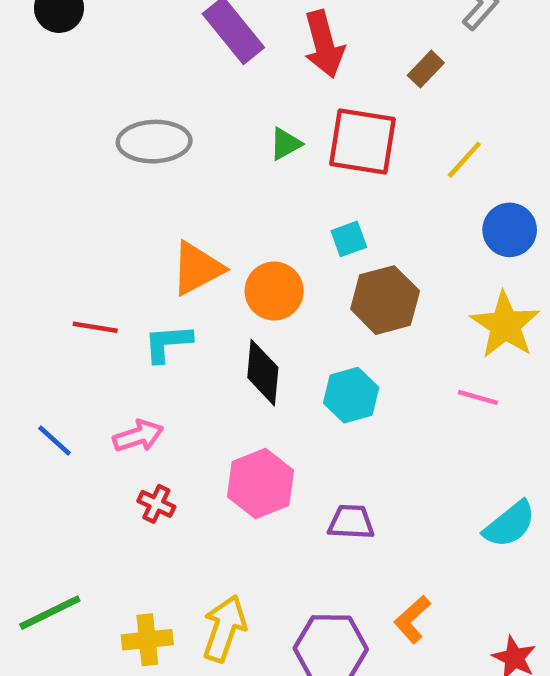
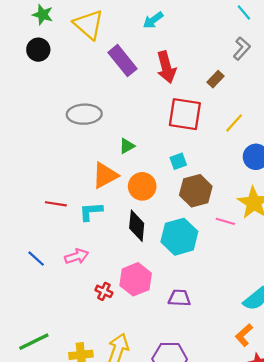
green triangle: (285, 144) -> (127, 146), moved
cyan hexagon: (351, 395) -> (179, 237), size x1.4
pink line: (478, 397) -> (225, 221), moved
red cross: (156, 504) -> (104, 291), moved
orange L-shape: (412, 619) -> (244, 335), moved

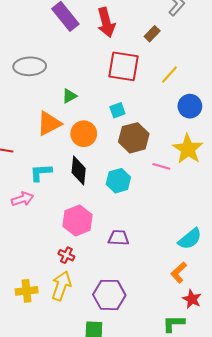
cyan L-shape: (91, 212) -> (41, 172), moved
cyan hexagon: (179, 237) -> (118, 181), size x0.7
red cross: (104, 291) -> (66, 255), moved

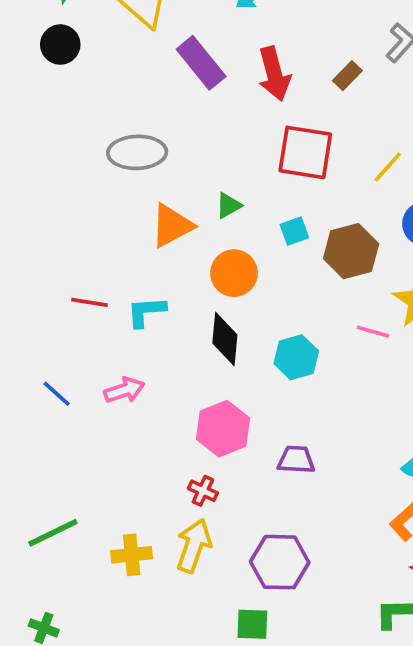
brown rectangle: (152, 34) -> (347, 76), moved
green triangle: (69, 96) -> (229, 205), moved
orange triangle: (49, 123) -> (172, 226), moved
brown hexagon: (134, 138) -> (351, 251), moved
cyan L-shape: (41, 172) -> (146, 312), moved

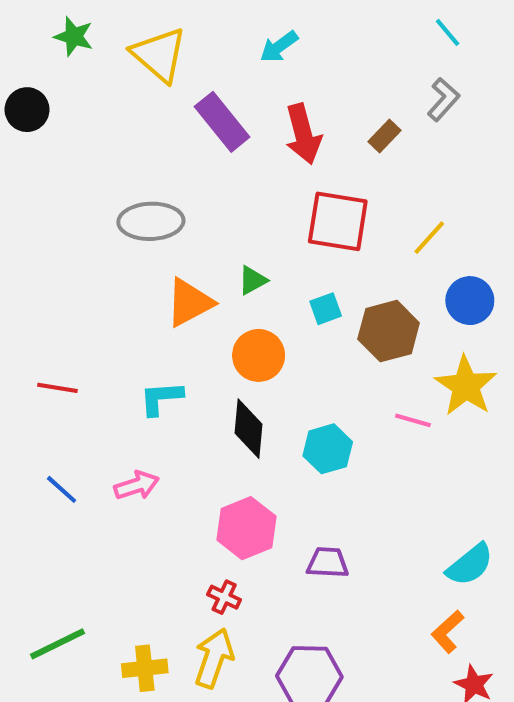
black circle: (60, 45) -> (27, 110), moved
red line: (90, 302) -> (57, 388), moved

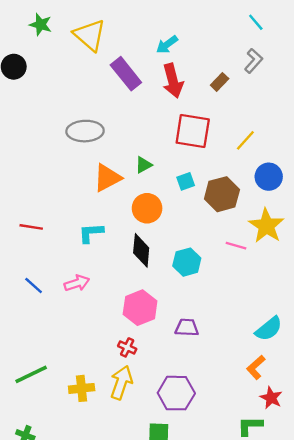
cyan arrow: (279, 47) -> (167, 44), moved

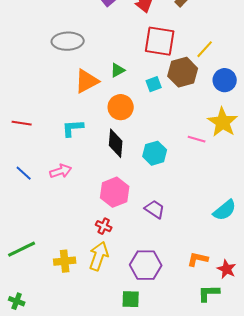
brown hexagon: (222, 194) -> (183, 72), moved
purple trapezoid: (187, 328) -> (155, 209), turned 30
orange L-shape: (256, 367) -> (198, 259), moved, turned 55

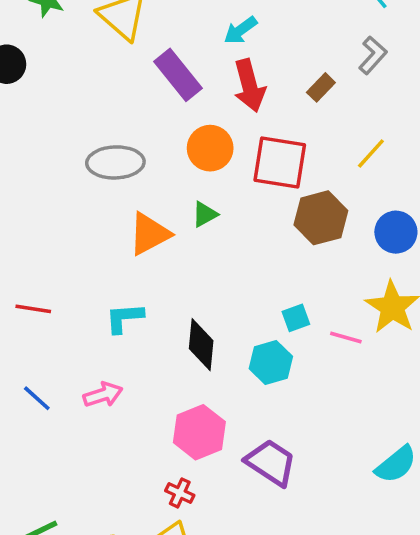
yellow line: (205, 49) -> (371, 154), moved
cyan square: (154, 84) -> (296, 318), moved
orange circle: (121, 107) -> (210, 148), moved
purple trapezoid: (155, 209) -> (271, 463), size x1.4

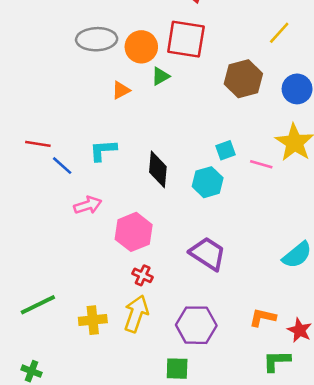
orange circle: (210, 148) -> (141, 47), moved
red square: (280, 162) -> (186, 39), moved
orange triangle: (149, 234) -> (121, 90), size x0.6
blue line: (37, 398) -> (62, 166), moved
pink hexagon: (199, 432) -> (134, 232), moved

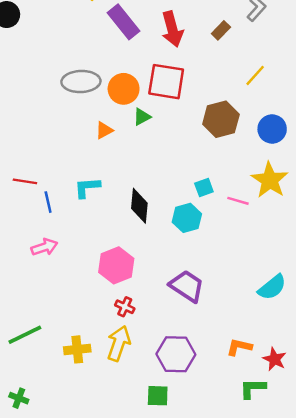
blue line: (62, 166) -> (48, 202), turned 35
pink arrow: (88, 205) -> (44, 247), moved

